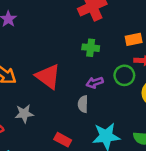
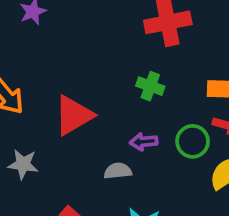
red triangle: (48, 77) -> (74, 115), turned 40
gray semicircle: (83, 104) -> (118, 171), turned 70

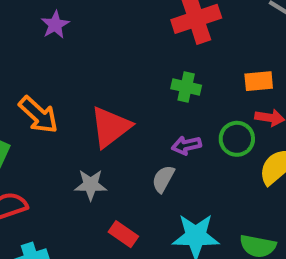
gray star: (23, 164) -> (91, 185), moved
gray semicircle: (118, 171) -> (163, 179), turned -48

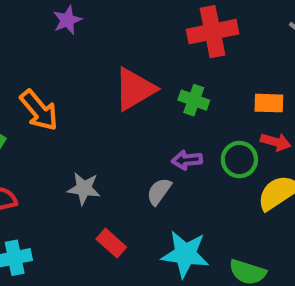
red triangle: (110, 127) -> (135, 89), moved

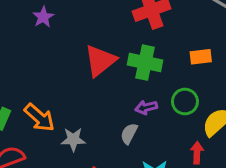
green cross: (194, 100) -> (145, 63), size x1.5
orange arrow: (39, 110) -> (39, 118), moved
red arrow: (276, 142) -> (197, 153), moved, turned -95

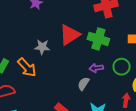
gray star: (73, 139) -> (42, 47), moved

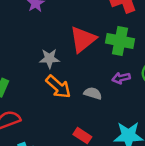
orange arrow: (27, 67) -> (58, 87), moved
gray semicircle: (83, 84) -> (93, 93), moved, turned 80

